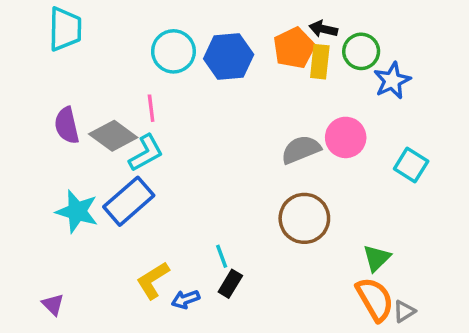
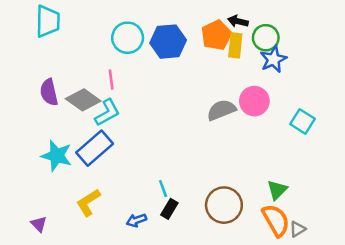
blue star: (392, 81) -> (273, 59), moved
brown circle: (304, 218) -> (224, 205), moved
yellow L-shape: (153, 280) -> (88, 203), moved

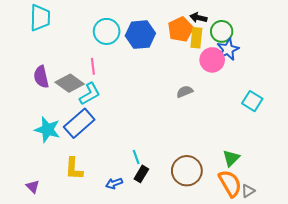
pink circle: (254, 101) -> (212, 60), moved
gray semicircle: (221, 110) -> (185, 92), size x0.7
yellow L-shape: (88, 203) -> (74, 169), turned -55

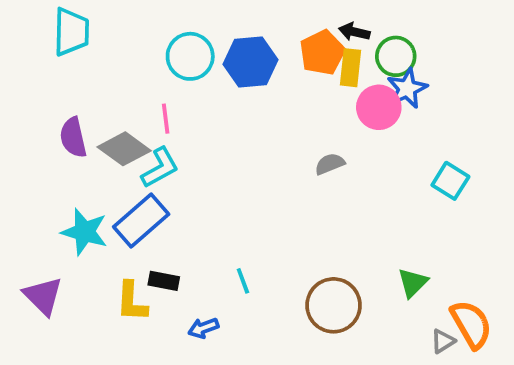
black rectangle: (141, 174) -> (164, 281), moved, turned 70
orange semicircle: (230, 183) -> (471, 324), moved
purple triangle: (33, 187) -> (43, 296), moved, size x1.6

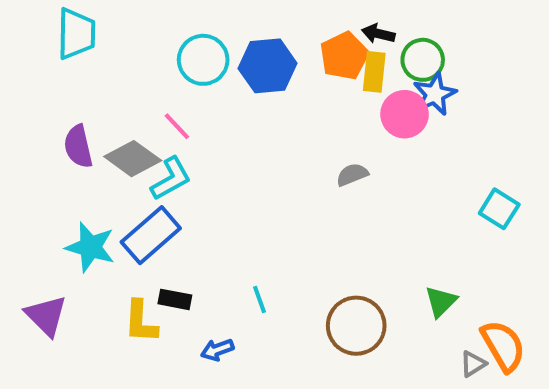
pink line: (166, 119) -> (177, 126), turned -36
cyan square: (450, 181) -> (499, 209), moved

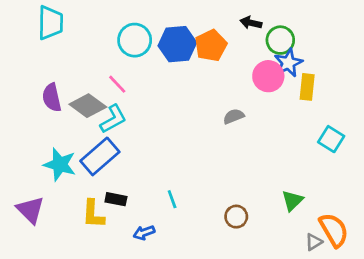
orange pentagon: (344, 56) -> (211, 45), moved
yellow rectangle: (374, 72) -> (307, 87), moved
brown circle: (356, 326) -> (236, 217), size x0.6

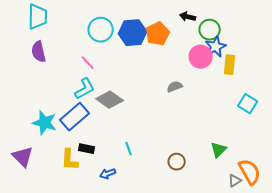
purple semicircle: (52, 98) -> (39, 52), moved
gray diamond: (88, 106) -> (110, 100), moved

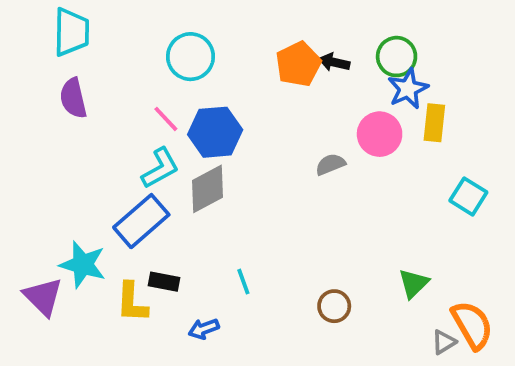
black arrow: (188, 17) -> (334, 62), moved
blue hexagon: (133, 33) -> (215, 132), moved
pink circle: (201, 57) -> (380, 134), moved
gray diamond: (110, 100) -> (208, 189), turned -64
cyan star: (45, 123) -> (83, 265), moved

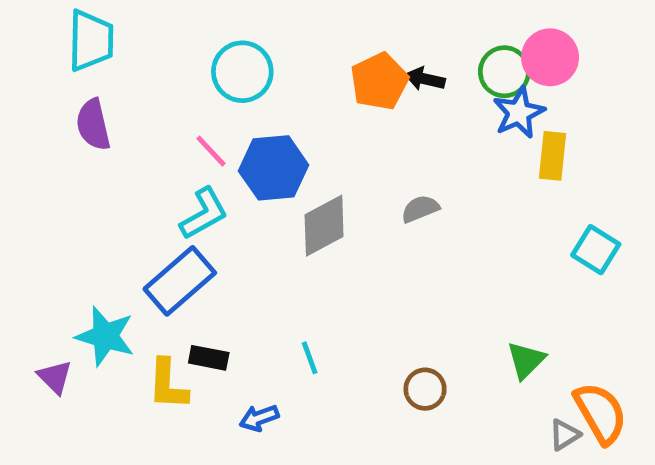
pink circle: (380, 134) -> (550, 57), moved
gray diamond: (208, 189) -> (324, 226), moved
purple triangle: (43, 297) -> (55, 377), size x0.7

